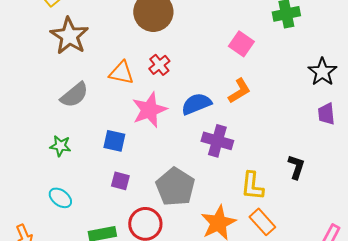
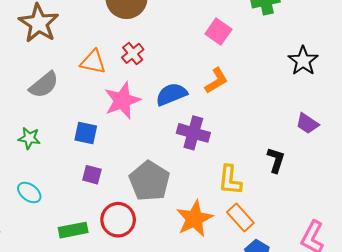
purple trapezoid: (326, 114) -> (307, 124), moved, turned -50

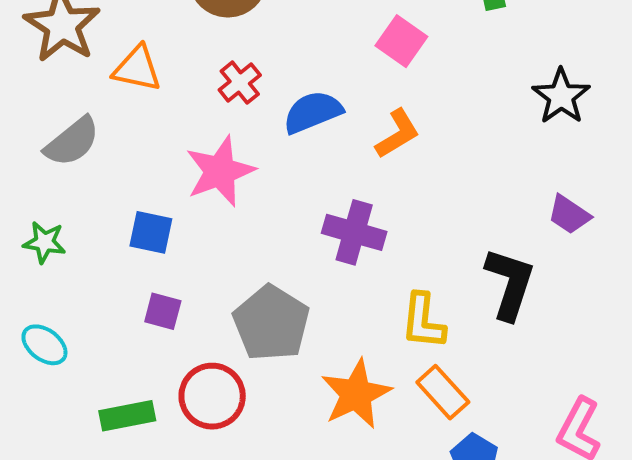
orange triangle: (93, 62) -> (137, 69), moved
blue semicircle: (171, 94) -> (313, 112), moved
black L-shape: (276, 160) -> (510, 284), size x1.5

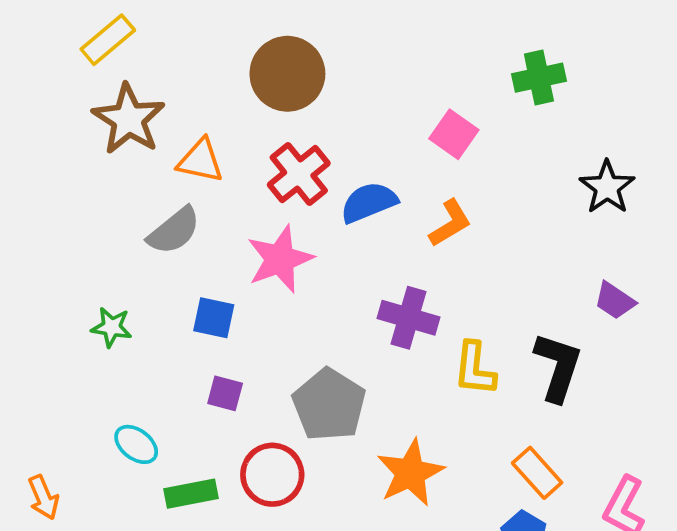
red cross: (240, 83) -> (299, 174), size x1.5
gray semicircle: (72, 142) -> (174, 231), moved
yellow L-shape: (423, 321) -> (475, 369), moved
cyan ellipse: (44, 345) -> (136, 444), moved
orange rectangle: (443, 392) -> (537, 473), moved

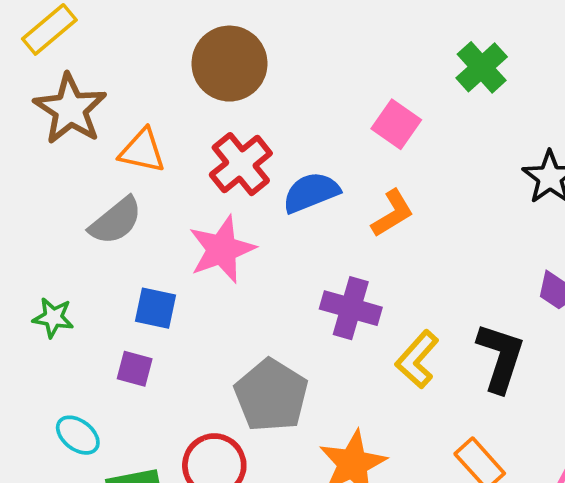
green cross: (539, 78) -> (482, 67), turned -30
yellow L-shape: (475, 369) -> (417, 359), turned 36
purple square: (225, 393) -> (135, 369), moved

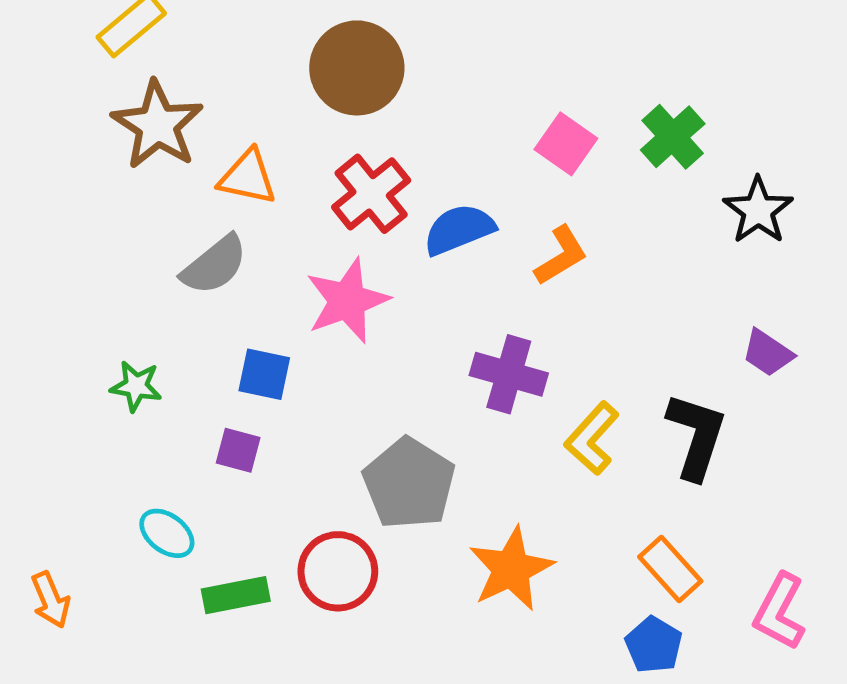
green cross: (482, 67) -> (673, 137), moved

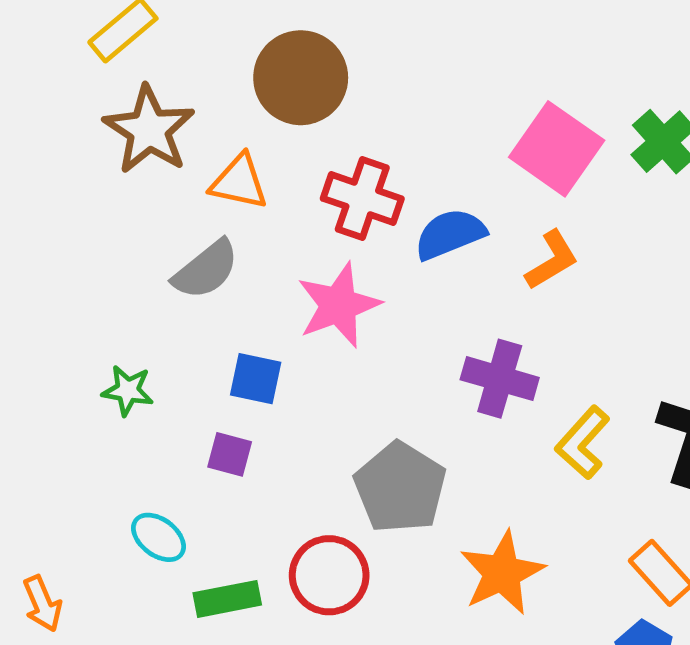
brown circle: (357, 68) -> (301, 78), moved
pink square: (566, 144) -> (557, 149), size x1.5
red cross: (371, 194) -> (362, 199), turned -32

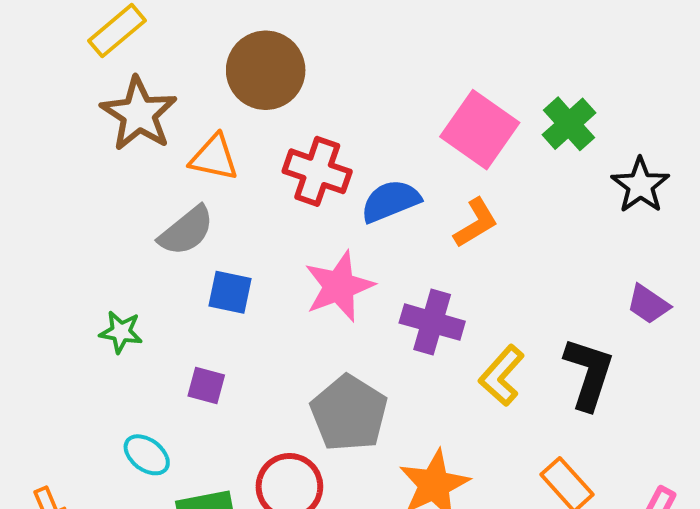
pink star: (339, 305) -> (339, 286), moved
blue square: (256, 379) -> (230, 292), moved

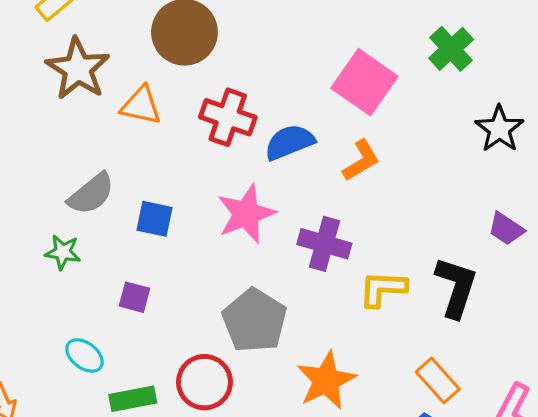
green cross: (569, 124) -> (451, 49), moved
gray semicircle: (186, 231) -> (91, 194), moved
yellow L-shape: (502, 376) -> (383, 289), turned 51

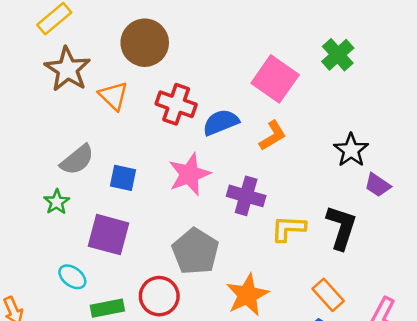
orange triangle: (141, 106) -> (113, 96), turned 32
black star: (499, 129) -> (351, 150), moved
green star: (63, 252) -> (57, 202), turned 30
purple square: (134, 297) -> (109, 235), size x1.8

